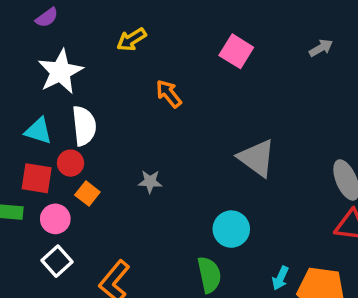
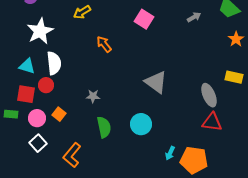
orange square: (87, 194) -> (59, 114), moved
green semicircle: (209, 275) -> (104, 127), moved

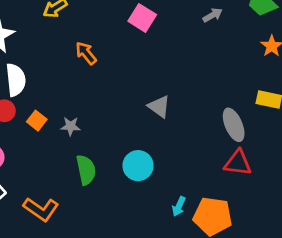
gray triangle: (156, 82) -> (159, 107), size x0.7
orange square: (59, 114) -> (37, 121), moved
orange L-shape: (72, 155) -> (41, 209), turned -95

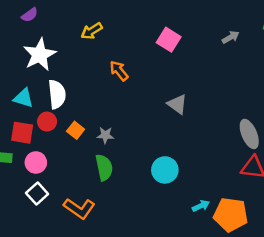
gray triangle: (159, 107) -> (177, 104), moved
green semicircle: (86, 170) -> (104, 167), moved
cyan arrow: (179, 206) -> (201, 206), turned -140

